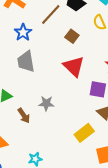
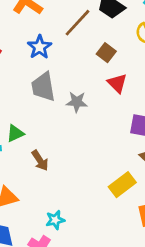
red triangle: (74, 66) -> (117, 83), moved, size x0.7
gray star: (46, 103) -> (77, 102), moved

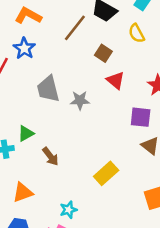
blue star: (39, 47) -> (24, 48), moved
yellow rectangle: (122, 185) -> (106, 173), moved

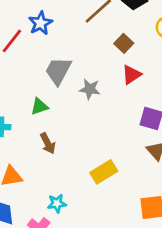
red triangle: (116, 80) -> (132, 75), turned 36
gray trapezoid: (48, 89) -> (58, 71), turned 32
green triangle: (26, 133) -> (39, 106), moved

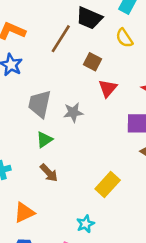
green triangle: (39, 106) -> (44, 140), moved
cyan star: (57, 203) -> (85, 224), moved

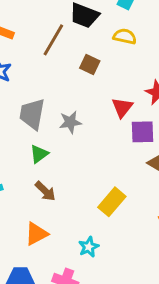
yellow semicircle: (124, 38) -> (125, 36), turned 138
red triangle: (108, 88) -> (122, 107), moved
orange triangle: (24, 213) -> (36, 234), moved

